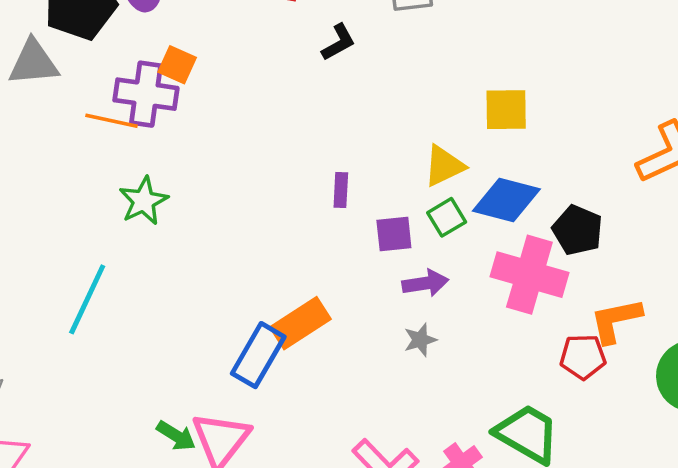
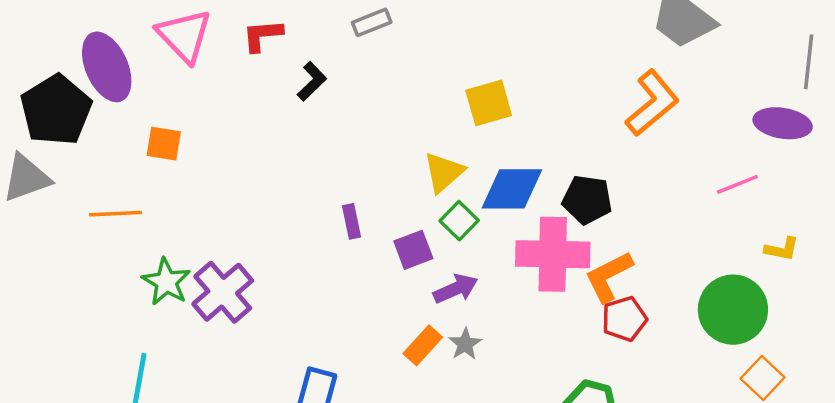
purple cross: (146, 94) -> (223, 292), moved, turned -34
orange L-shape: (616, 320) -> (609, 277), moved
orange rectangle: (300, 323) -> (423, 345), moved, size x0.7

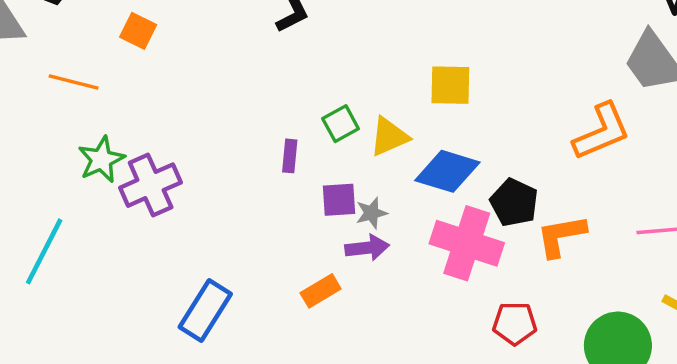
green square: (459, 221) -> (341, 124), moved
orange L-shape: (609, 277) -> (561, 236), moved
gray star: (465, 344) -> (371, 213), moved

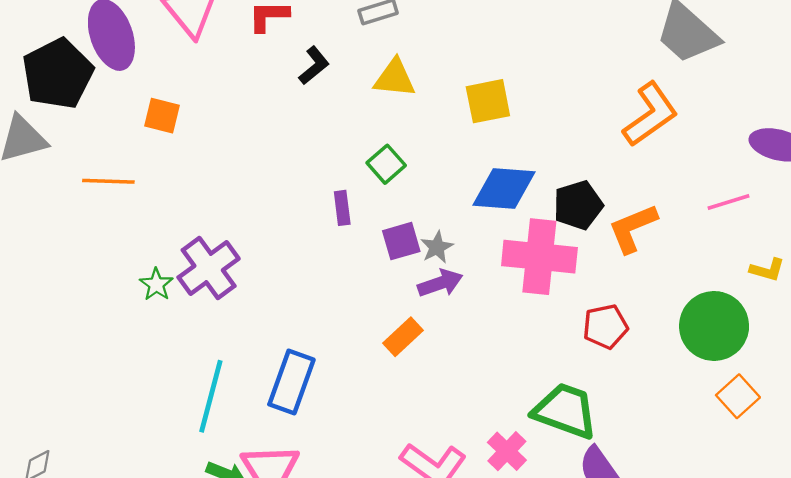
yellow triangle: (389, 137) -> (395, 78), moved, turned 42
green star: (101, 159) -> (156, 284), moved, size x0.7
black pentagon: (514, 203) -> (578, 205), turned -30
cyan line: (44, 251) -> (211, 396), moved

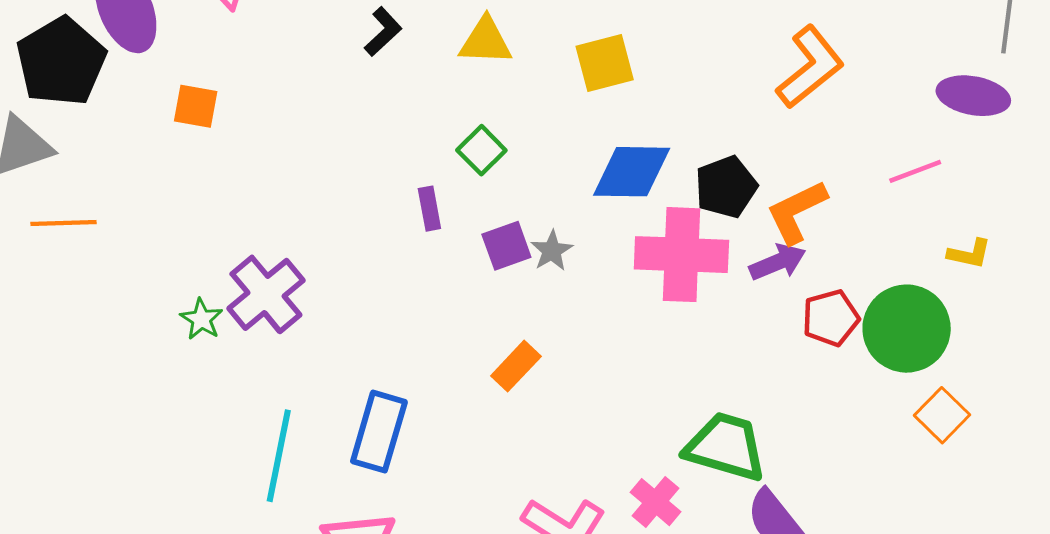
orange line: (108, 181) -> (64, 223), moved
purple arrow: (440, 283) -> (778, 262), moved
red pentagon: (605, 327) -> (831, 318), moved

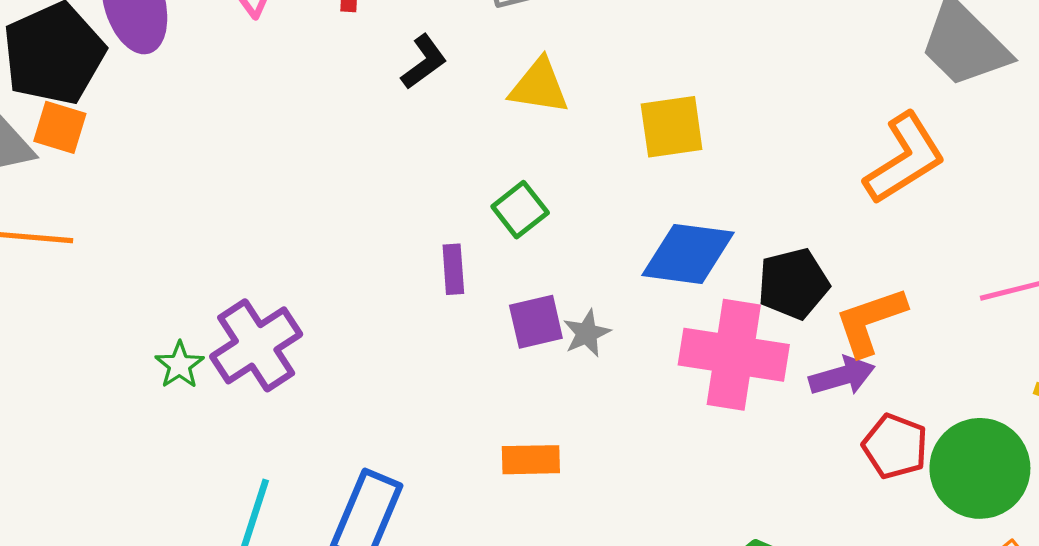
orange square: (196, 106) -> (60, 127), moved
red pentagon: (831, 318) -> (895, 446), turned 30
orange rectangle: (516, 366) -> (531, 460), turned 39

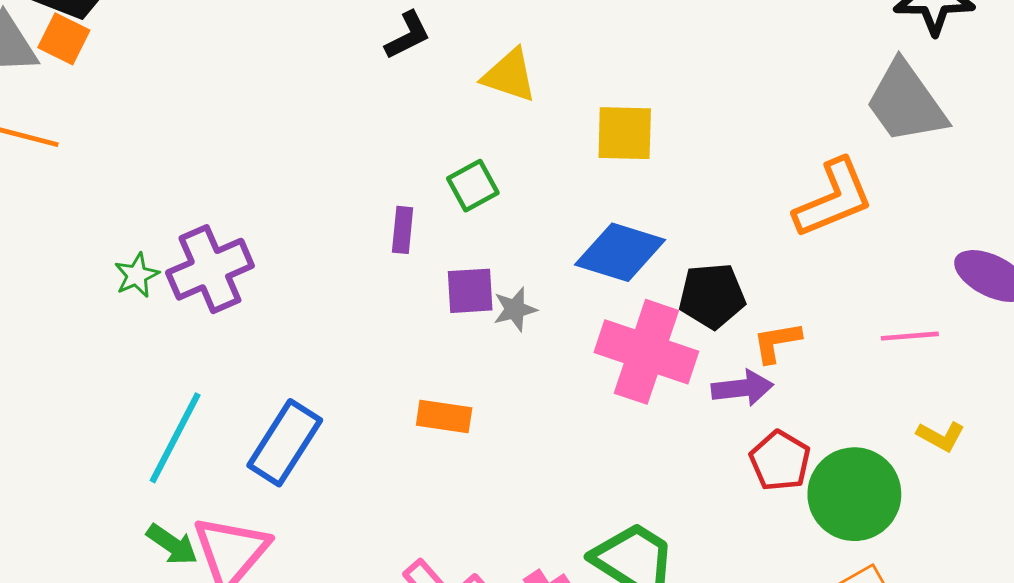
orange L-shape: (870, 321) -> (777, 342), size x0.7

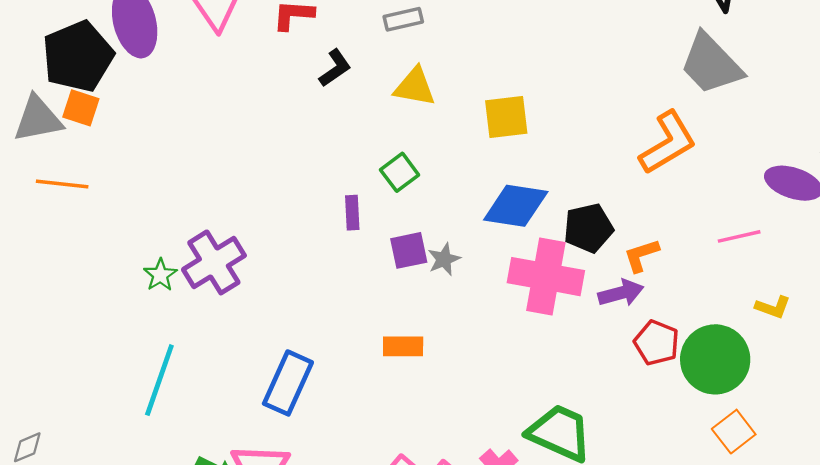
cyan line: (175, 438) -> (159, 380), moved

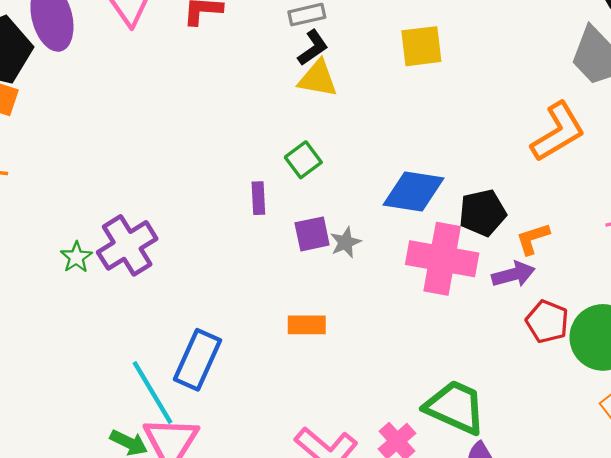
black L-shape: (335, 68) -> (313, 48), moved
yellow square: (506, 117) -> (421, 46), moved
cyan line: (159, 380) -> (153, 392), moved, turned -50

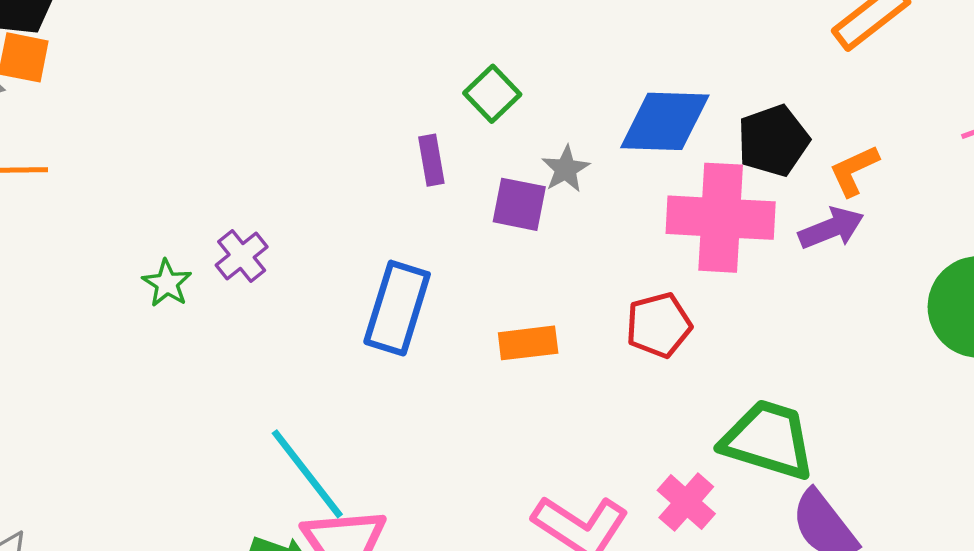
purple square: (312, 234) -> (519, 204), turned 30
gray star: (345, 242) -> (566, 169), moved
purple cross: (127, 245) -> (242, 256), size x0.6
red pentagon: (547, 322) -> (659, 325), moved, turned -30
blue rectangle: (197, 360) -> (397, 308), moved

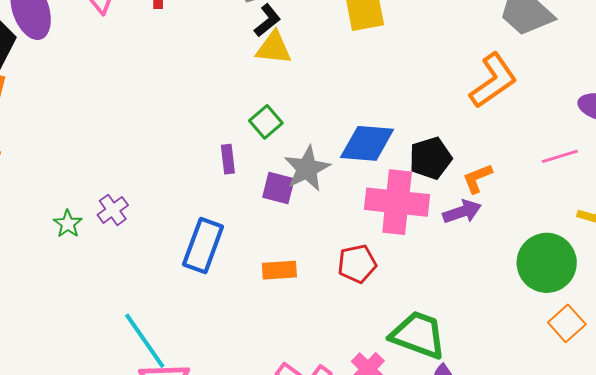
gray star: (566, 169) -> (307, 169), size x1.6

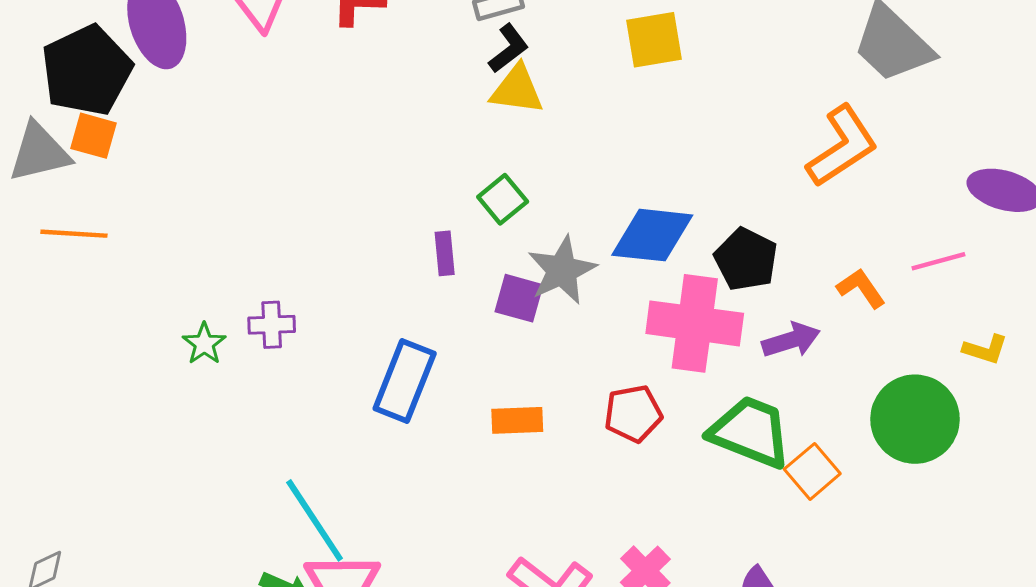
black pentagon: (431, 158) -> (746, 259), turned -30
orange L-shape: (477, 178) -> (861, 288), moved, turned 76
purple cross: (113, 210) -> (272, 325), turned 32
orange square: (567, 323) -> (812, 471), moved
green trapezoid: (418, 335) -> (750, 432), moved

